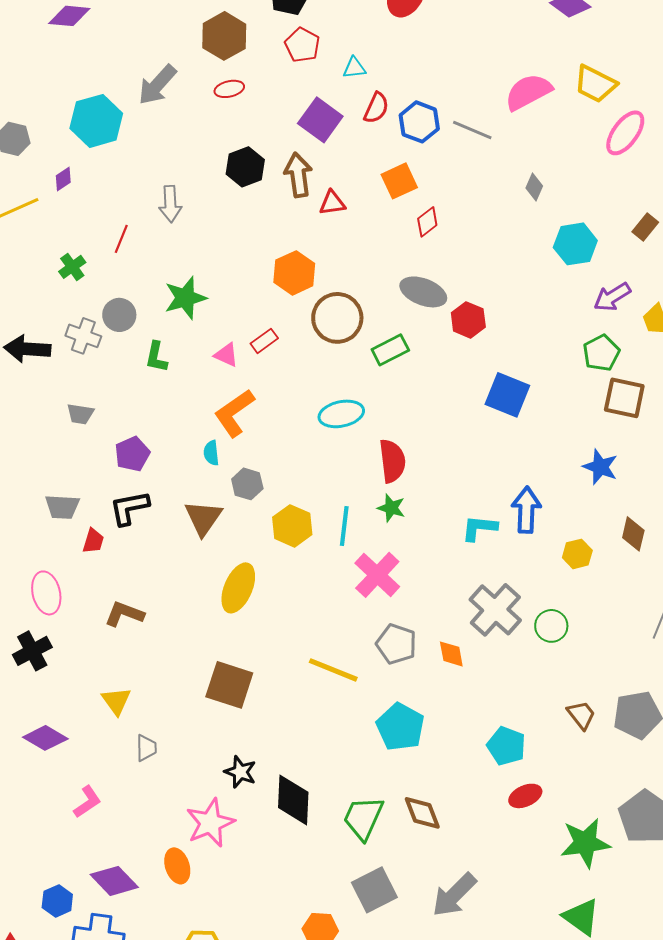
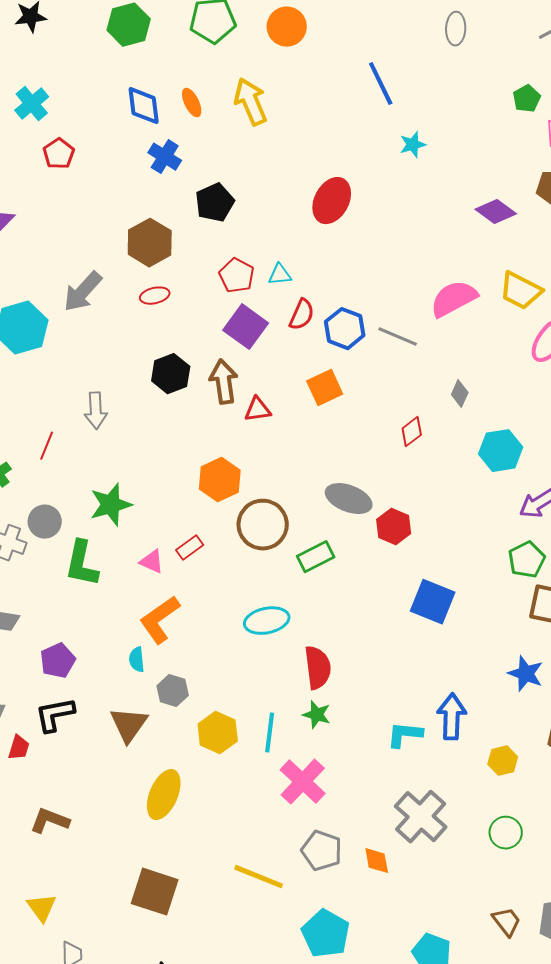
red pentagon: (302, 45) -> (237, 276), moved
red diamond: (427, 222) -> (412, 432), moved
green L-shape: (156, 357) -> (82, 564), size x1.5
green circle: (551, 626) -> (506, 833), moved

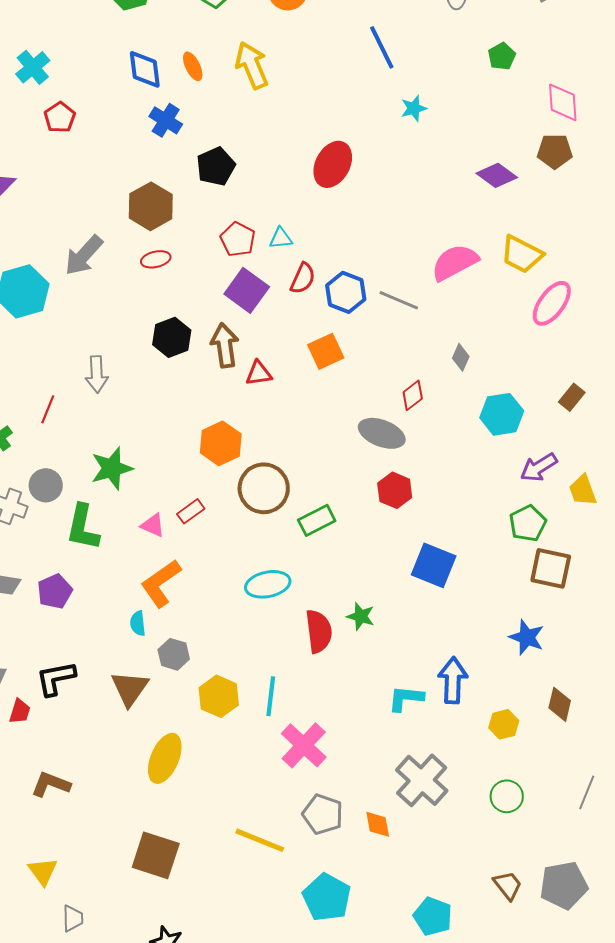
green pentagon: (527, 99) -> (502, 56), moved
gray ellipse: (349, 499) -> (382, 433), moved
purple pentagon: (58, 661) -> (55, 591), moved
green star: (317, 715) -> (361, 616), moved

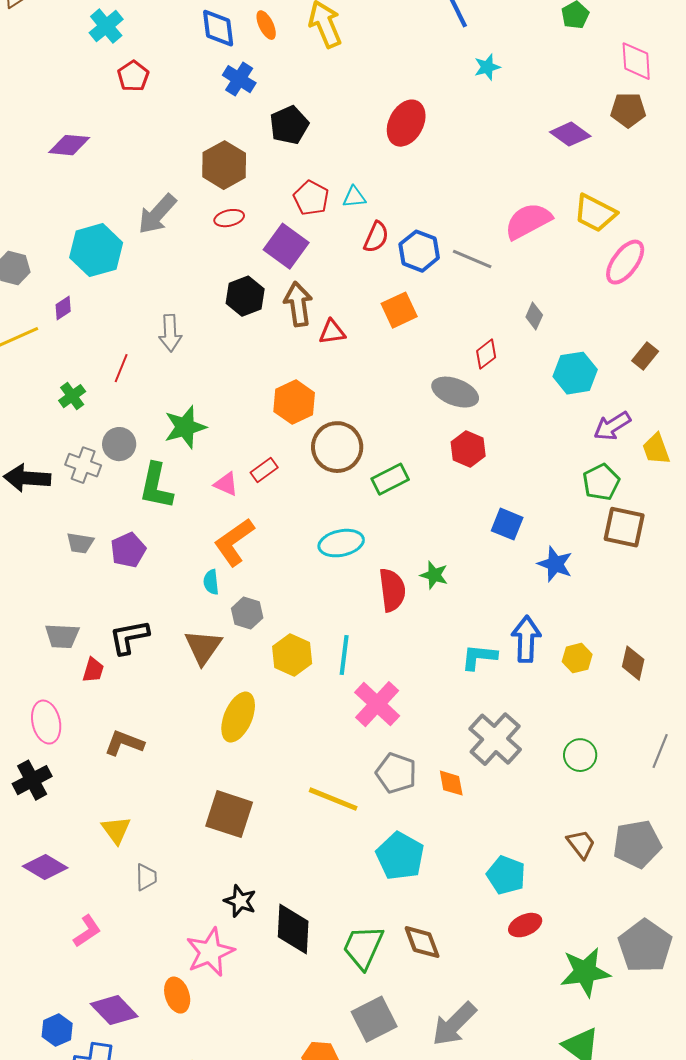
purple square: (247, 290) -> (286, 246), moved
blue square: (434, 565) -> (507, 524), size x0.7
blue star: (527, 637) -> (555, 564), moved
yellow hexagon: (504, 724) -> (577, 658), moved

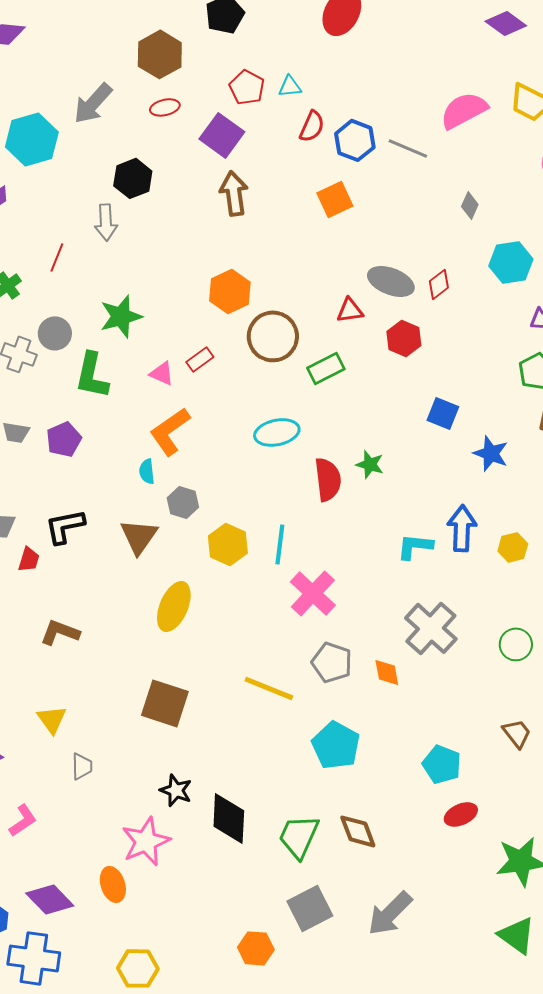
black hexagon: (245, 296) -> (133, 178), moved
red triangle: (332, 332) -> (350, 310), moved
red diamond: (486, 354) -> (439, 284), moved

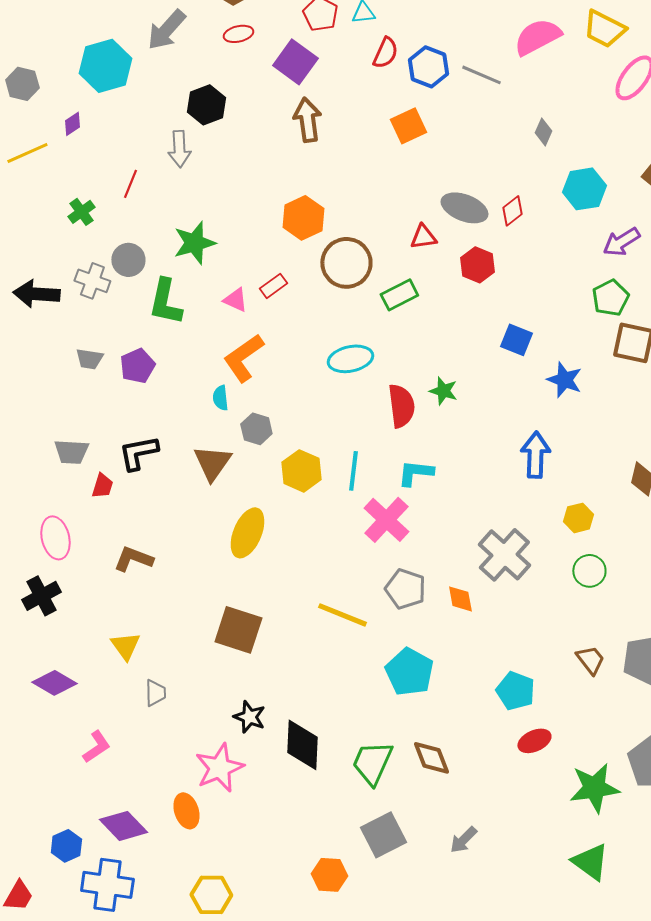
cyan L-shape: (415, 546) -> (415, 473), moved
yellow hexagon: (513, 547) -> (578, 518), moved
gray arrow: (390, 913) -> (463, 840), size x0.6

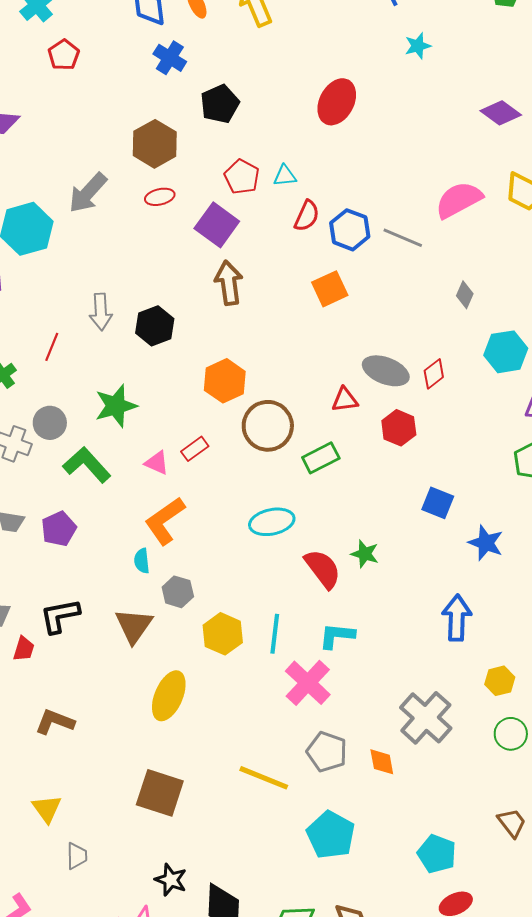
black hexagon: (206, 105) -> (155, 326), moved
green L-shape: (165, 302) -> (87, 465), turned 126
red semicircle: (401, 406) -> (323, 569), turned -30

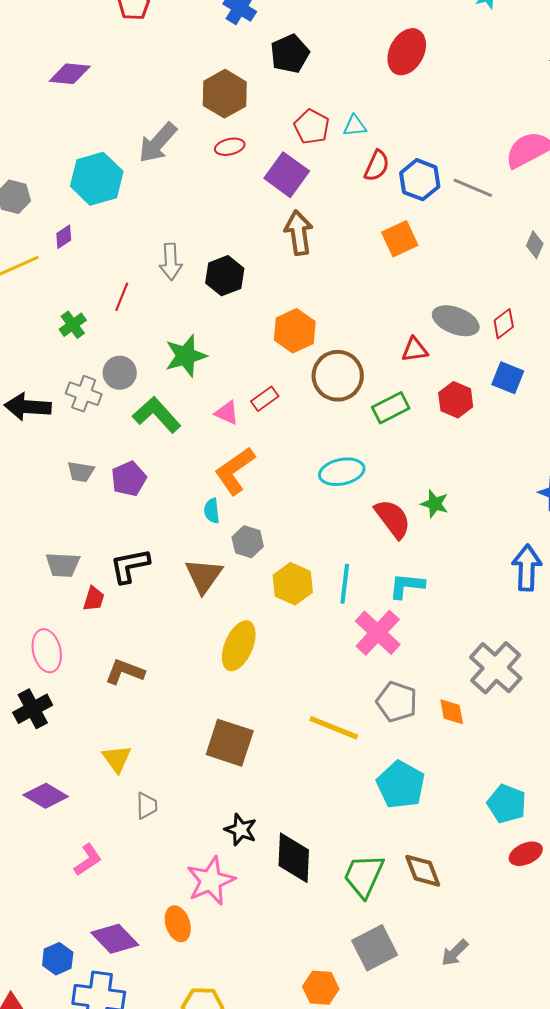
red hexagon: (399, 428) -> (456, 400), moved
blue square: (438, 503) -> (508, 378), moved

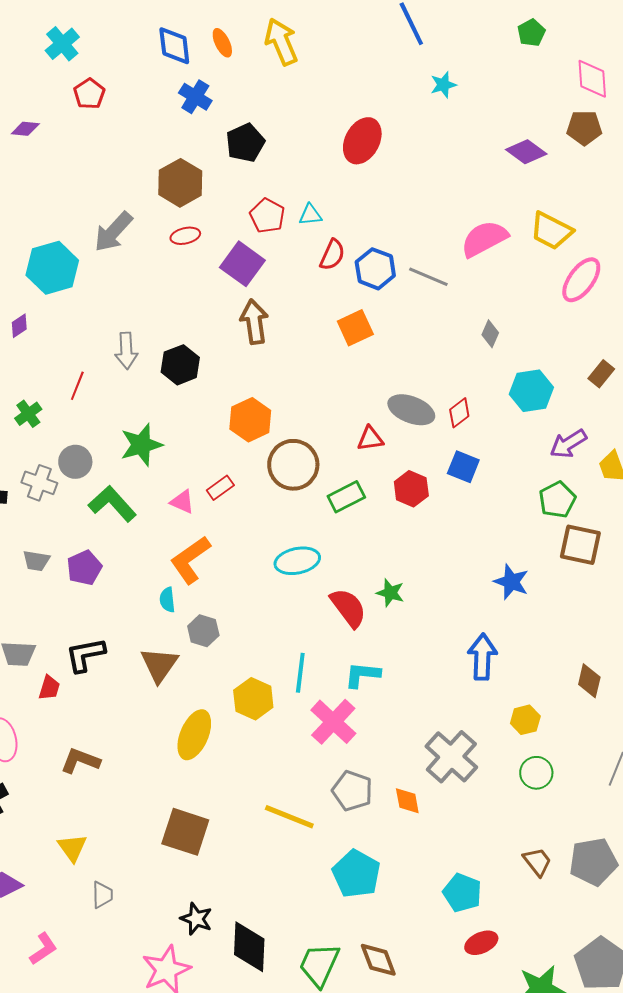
purple diamond: (70, 74) -> (25, 129), moved, size x0.7
yellow hexagon: (293, 584) -> (253, 699), moved

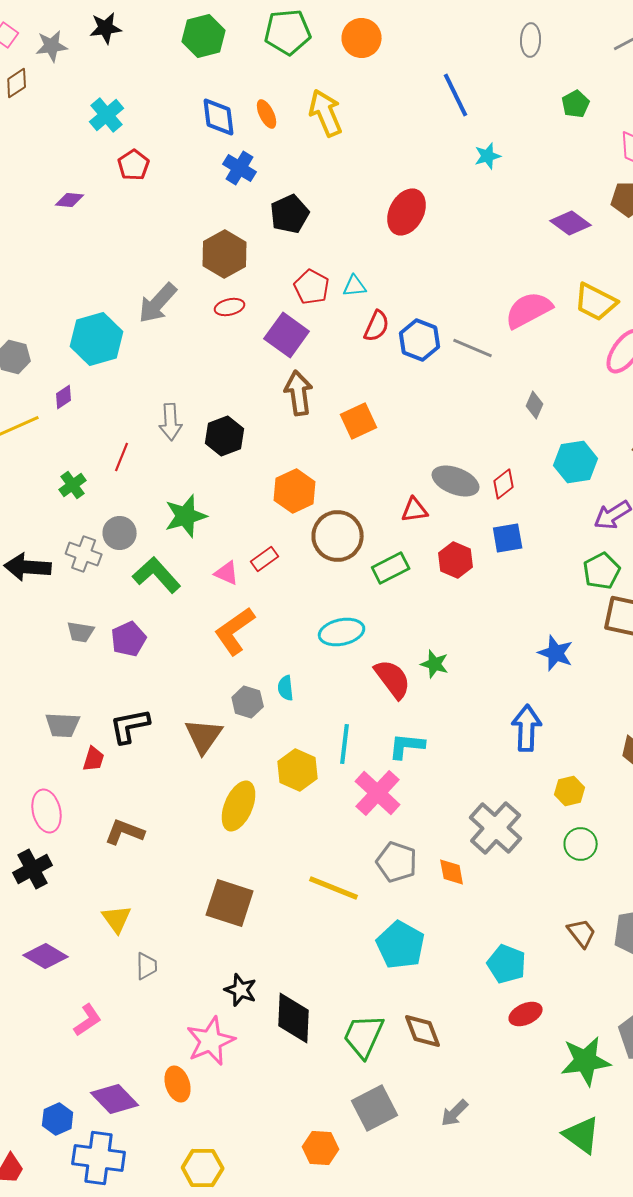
orange square: (355, 328) -> (359, 421), moved
blue square: (463, 467) -> (508, 538), turned -32
cyan semicircle: (167, 600) -> (286, 688), moved

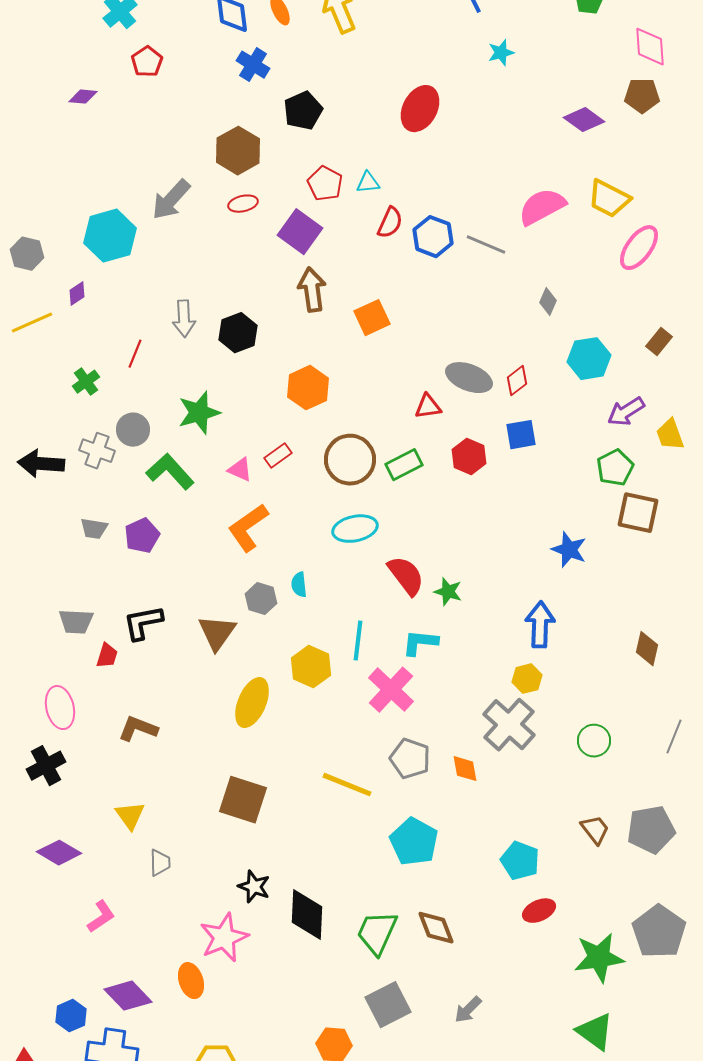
brown circle: (338, 536) -> (350, 460), moved
green star: (435, 664) -> (448, 592), moved
yellow hexagon: (570, 791) -> (527, 679), moved

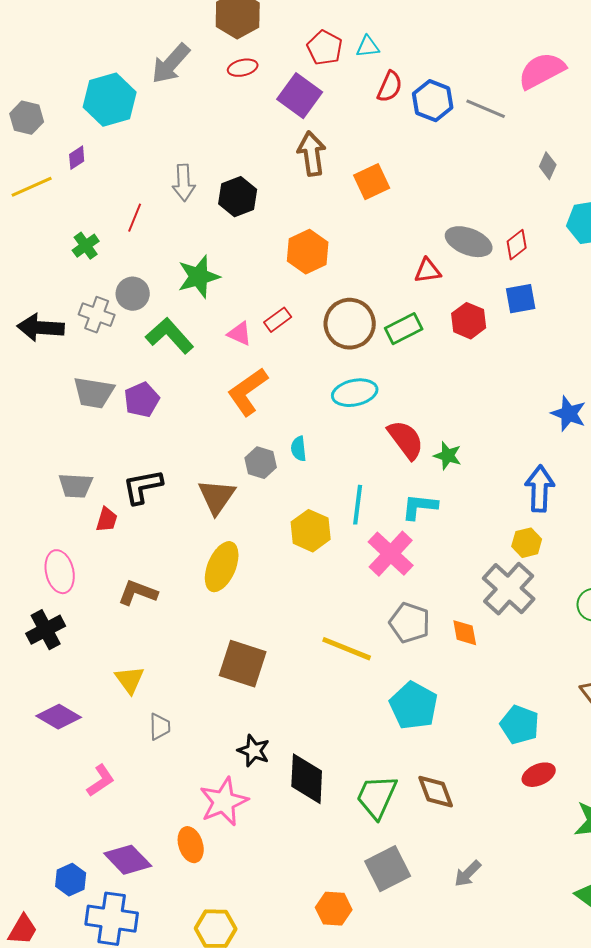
gray trapezoid: (94, 529) -> (94, 393), size x1.5
yellow ellipse: (252, 703) -> (222, 567), moved

